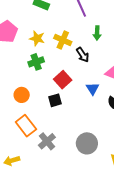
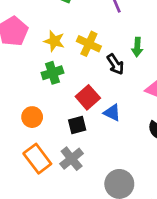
green arrow: (97, 33) -> (137, 47), moved
blue triangle: (93, 89) -> (112, 113), moved, turned -32
gray cross: (47, 141) -> (72, 159), moved

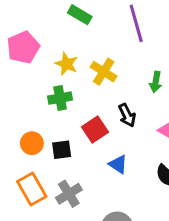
black arrow: (115, 64) -> (127, 115), moved
blue triangle: (112, 113) -> (118, 164), moved
black square: (77, 125) -> (62, 150), moved

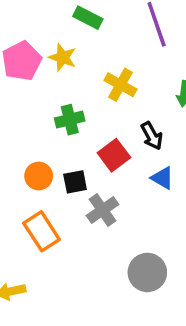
yellow star: (66, 64) -> (63, 57), moved
blue triangle: (118, 164) -> (163, 178), moved
gray cross: (69, 194) -> (103, 210), moved

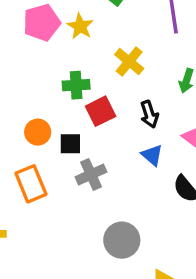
red square: (114, 155) -> (101, 111), moved

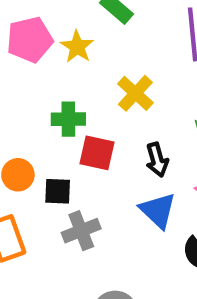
red square: (101, 111) -> (97, 153), turned 36
blue triangle: (152, 155) -> (158, 210), size x1.4

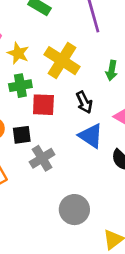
yellow star: (77, 47) -> (18, 53), moved
yellow cross: (135, 93) -> (62, 61), size x1.4

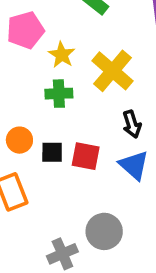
red square: (43, 105) -> (86, 156), moved
gray cross: (42, 158) -> (62, 254), moved
gray circle: (74, 210) -> (104, 231), moved

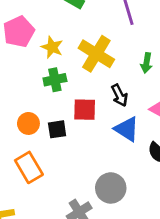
red square: (86, 156) -> (85, 110), moved

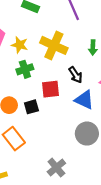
gray circle: (111, 188) -> (87, 134), moved

